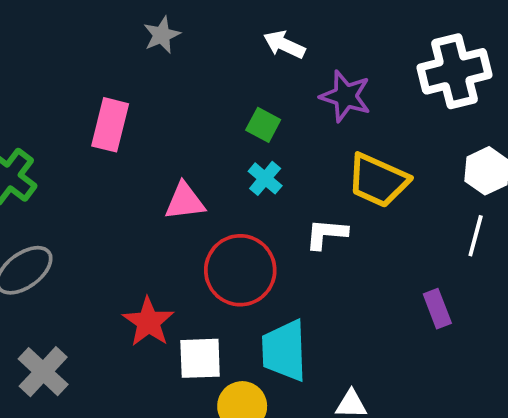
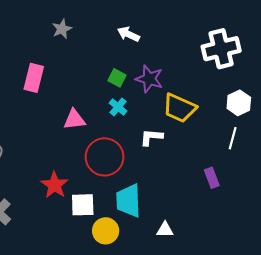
purple star: (345, 96) -> (149, 79), moved

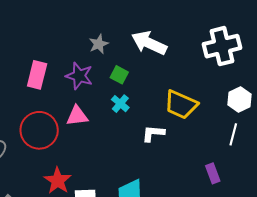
gray star: (62, 29) -> (99, 44), moved
white arrow: (128, 34) -> (149, 43), moved, size x1.6
purple star: (149, 79) -> (79, 76), moved
red circle: (105, 157) -> (39, 130), moved

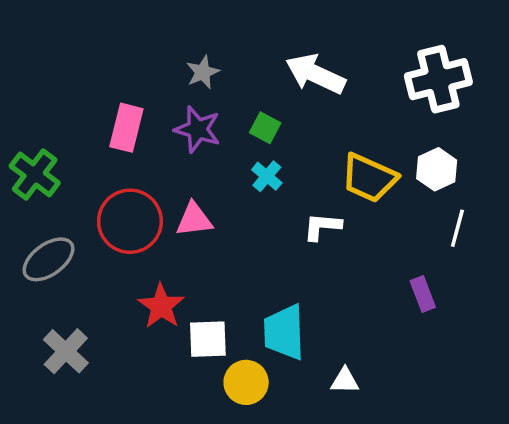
gray star: (99, 44) -> (203, 72), moved
white hexagon: (239, 99) -> (437, 169), moved
pink triangle: (77, 116) -> (194, 220), moved

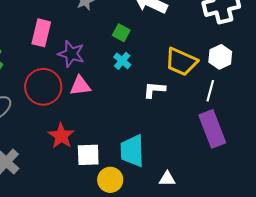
purple star: (198, 129) -> (71, 54), moved
white line: (457, 228) -> (210, 91), moved
purple rectangle: (423, 294) -> (212, 129), size x1.8

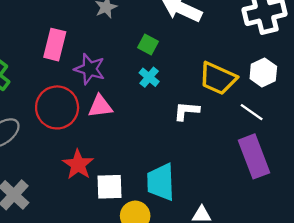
white line: (210, 91) -> (252, 112), turned -70

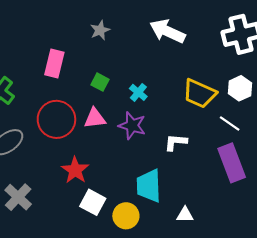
green square: (148, 45) -> (100, 82), moved
purple star: (90, 69) -> (132, 126), moved
white L-shape: (186, 111) -> (176, 142), moved
white square: (109, 187) -> (93, 202), moved, turned 30

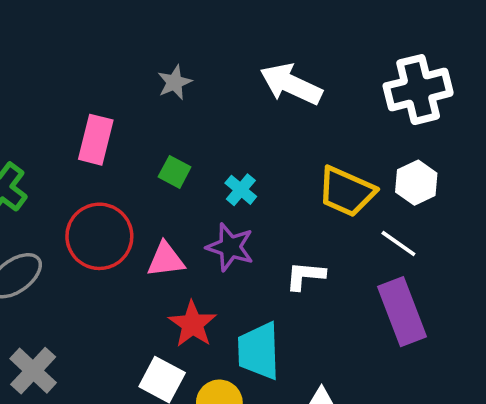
pink triangle: (95, 118) -> (166, 260), moved
red star: (75, 170) -> (192, 324), moved

